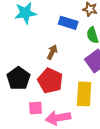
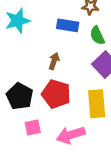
pink square: (36, 108) -> (33, 127), moved

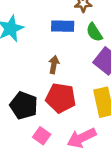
pink square: (33, 127) -> (42, 136), turned -35

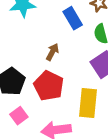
blue rectangle: (63, 26) -> (73, 18), turned 40

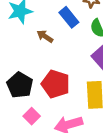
brown arrow: (52, 52) -> (45, 36), moved, turned -77

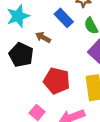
black pentagon: (20, 85) -> (21, 55), moved

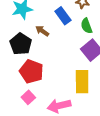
red pentagon: (57, 81) -> (31, 71), moved

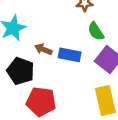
blue rectangle: (63, 16) -> (70, 55), moved, turned -30

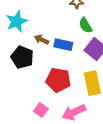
red pentagon: (41, 102) -> (58, 80), moved

